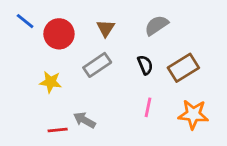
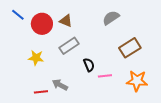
brown triangle: (106, 28) -> (66, 21), moved, turned -40
black semicircle: (145, 65) -> (89, 65), moved
pink line: (148, 107) -> (105, 76), turned 72

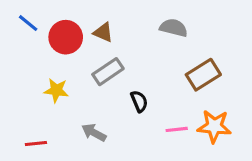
gray semicircle: (111, 18) -> (174, 28), turned 48
pink line: (105, 76) -> (177, 129), moved
red line: (41, 92) -> (36, 144), moved

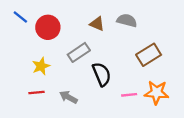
brown triangle: (103, 32) -> (97, 24), moved
yellow star: (56, 90) -> (41, 66), turned -30
black semicircle: (139, 101) -> (102, 74), size x1.5
red line: (36, 144) -> (36, 93), moved

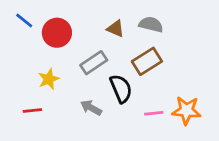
brown rectangle: (149, 55) -> (147, 61), moved
red line: (36, 93) -> (32, 110), moved
gray arrow: (68, 97) -> (91, 108), moved

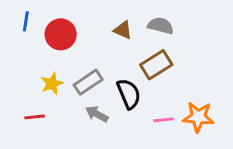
blue line: (24, 20) -> (26, 21), turned 60
gray rectangle: (94, 63) -> (88, 82), moved

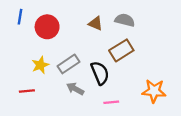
pink line: (163, 120) -> (111, 102), moved

